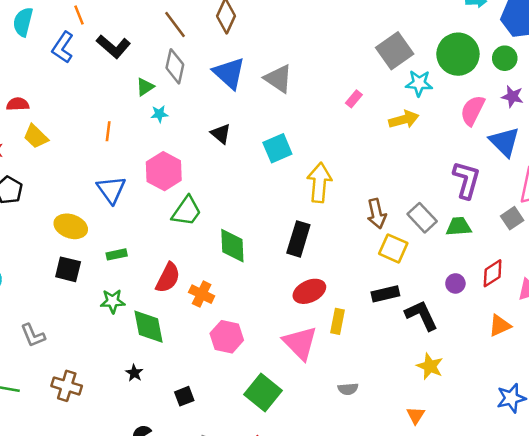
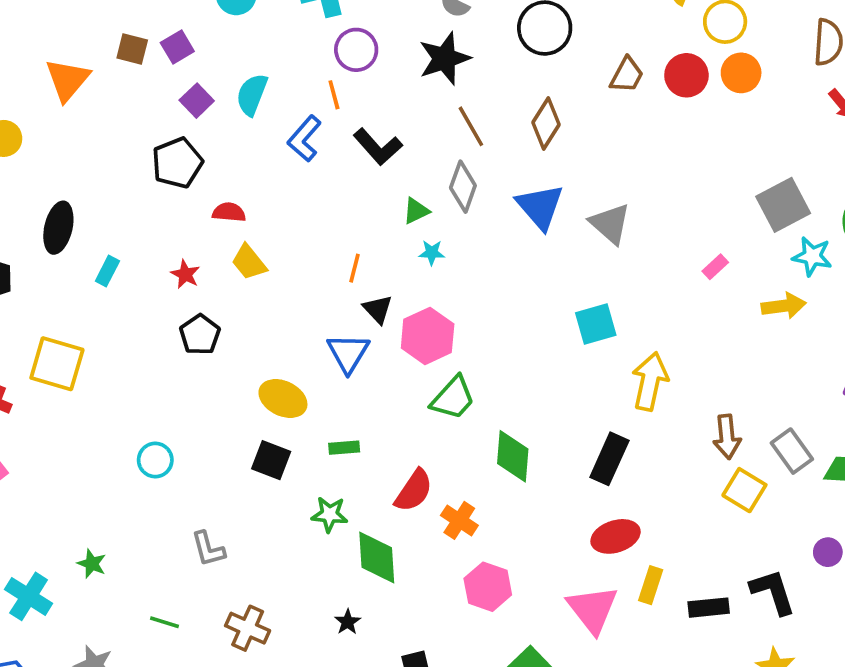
black triangle: (221, 134) -> (378, 309), moved
black rectangle: (385, 294) -> (709, 608), moved

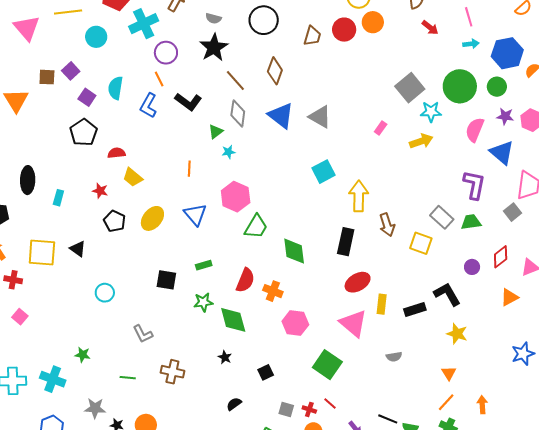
black triangle: (378, 309) -> (78, 249), moved
yellow ellipse: (283, 398) -> (152, 218), moved, turned -65
brown arrow: (727, 437) -> (387, 225), moved

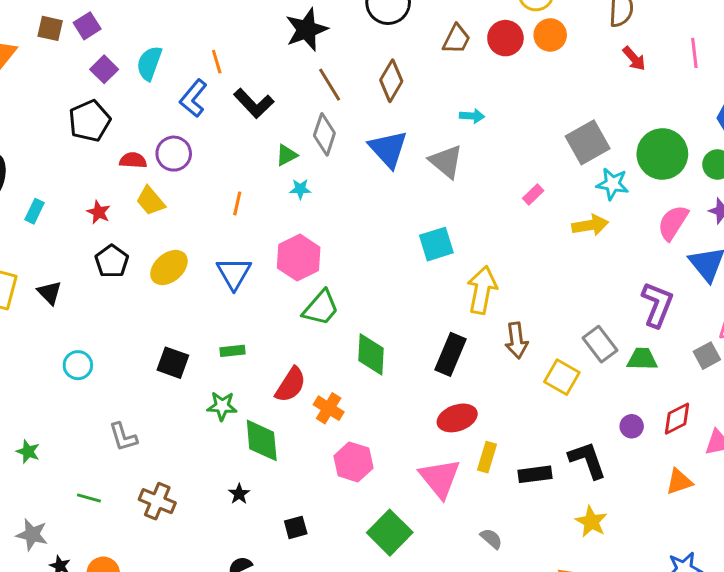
cyan arrow: (471, 44) -> (472, 116), moved
purple circle: (166, 53) -> (174, 154), moved
gray semicircle: (394, 357) -> (491, 539), turned -140

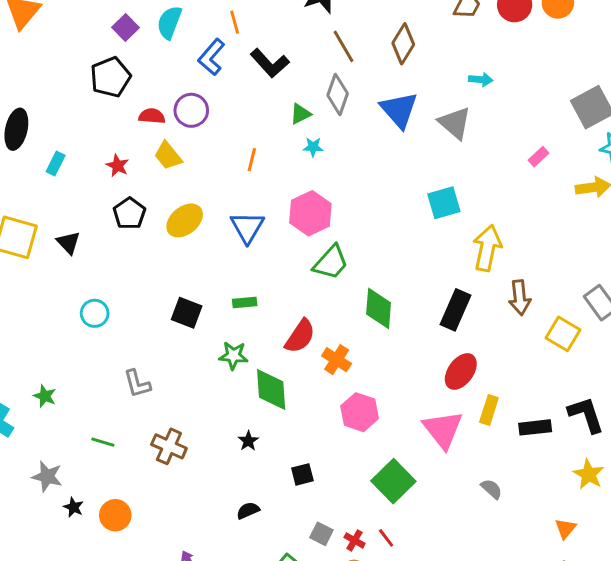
red ellipse: (457, 418) -> (461, 371), turned -36

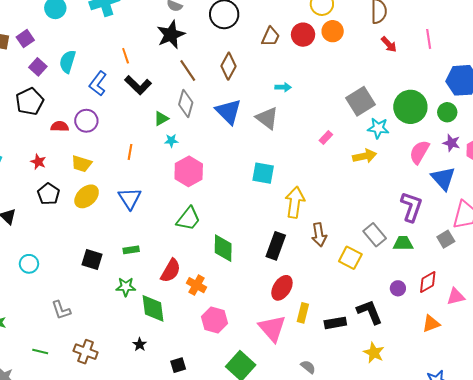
orange line: (235, 22) -> (126, 56), moved
yellow trapezoid: (168, 156) -> (81, 164), moved, turned -30
cyan square: (444, 203) -> (263, 173), turned 30
pink hexagon: (310, 213) -> (189, 171), moved

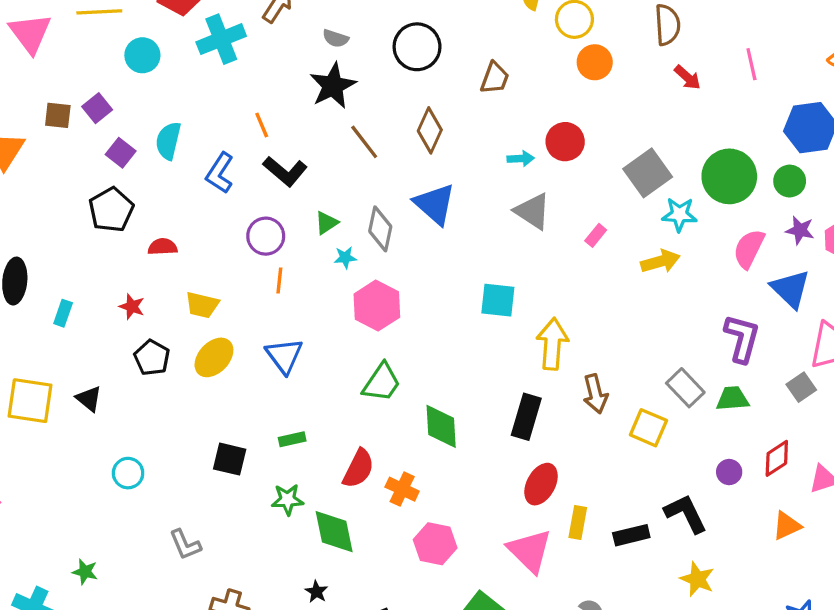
red circle: (303, 35) -> (565, 142), moved
gray diamond: (186, 104) -> (380, 229), moved
gray triangle: (267, 118) -> (533, 211), moved
purple circle: (86, 121) -> (266, 236), moved

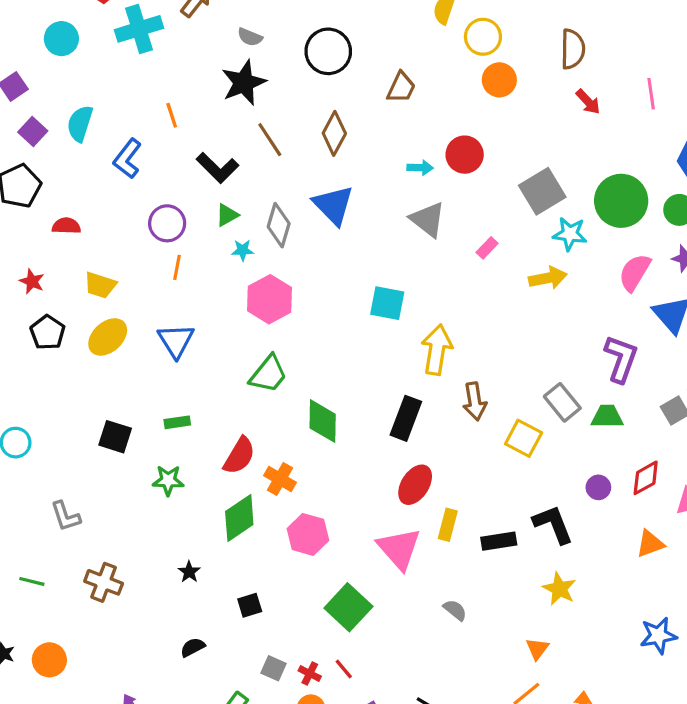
black L-shape: (285, 171) -> (217, 168), moved
green diamond: (334, 532) -> (239, 518), moved, turned 63

